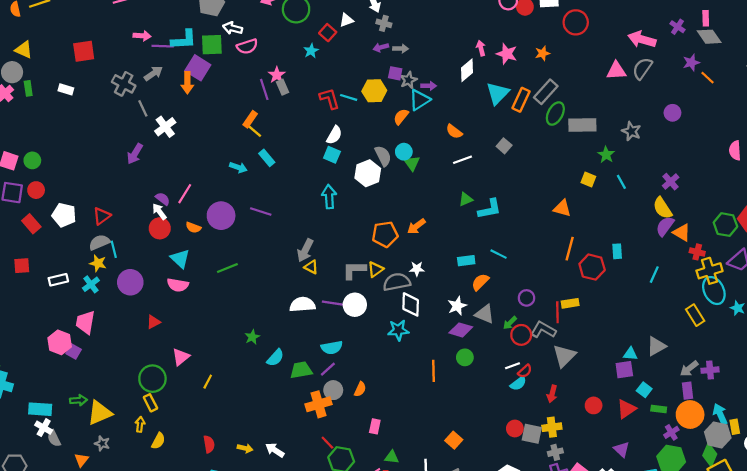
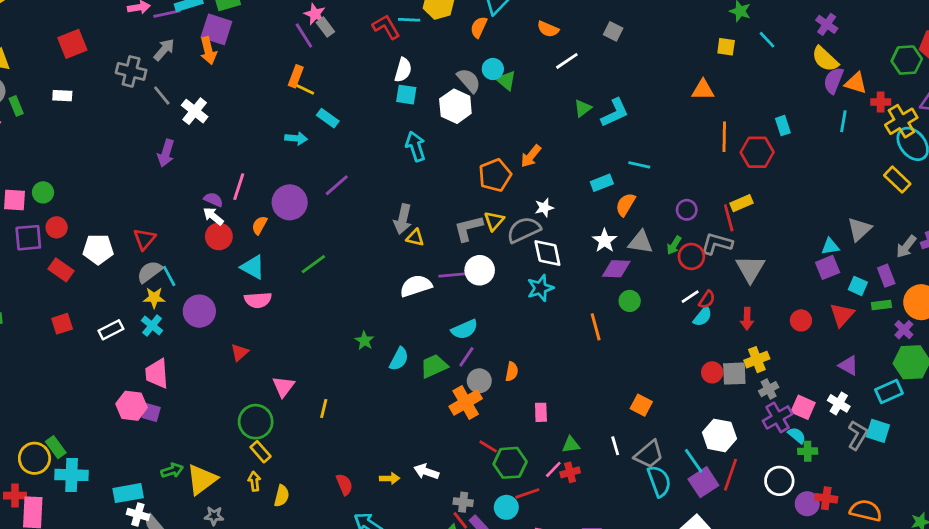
purple line: (261, 211) -> (337, 185), turned -45
orange semicircle: (193, 228) -> (259, 225), turned 112
cyan line: (654, 275) -> (843, 121), moved
purple rectangle: (688, 391) -> (886, 276), moved

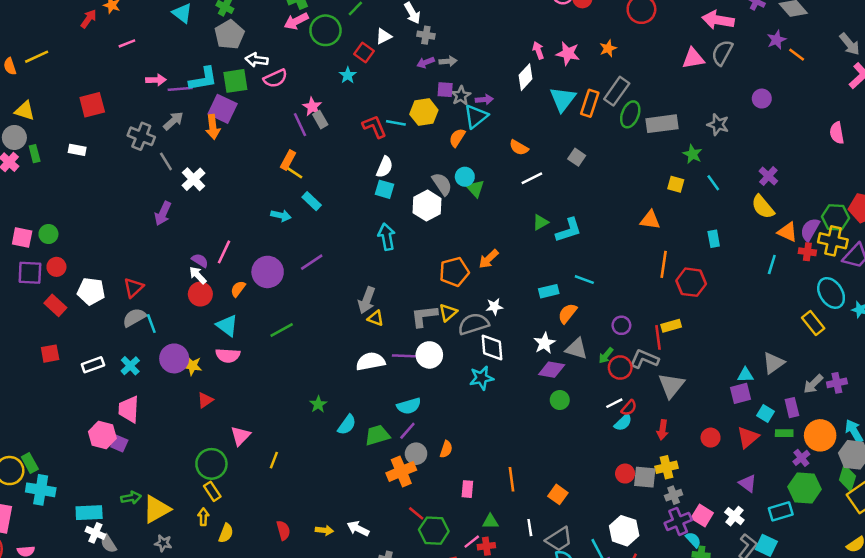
purple semicircle: (834, 80) -> (810, 230), moved
yellow cross: (901, 121) -> (833, 241), moved, turned 36
cyan rectangle: (783, 126) -> (714, 239), moved
yellow star: (154, 298) -> (192, 366), moved
orange line: (596, 327) -> (512, 479), moved

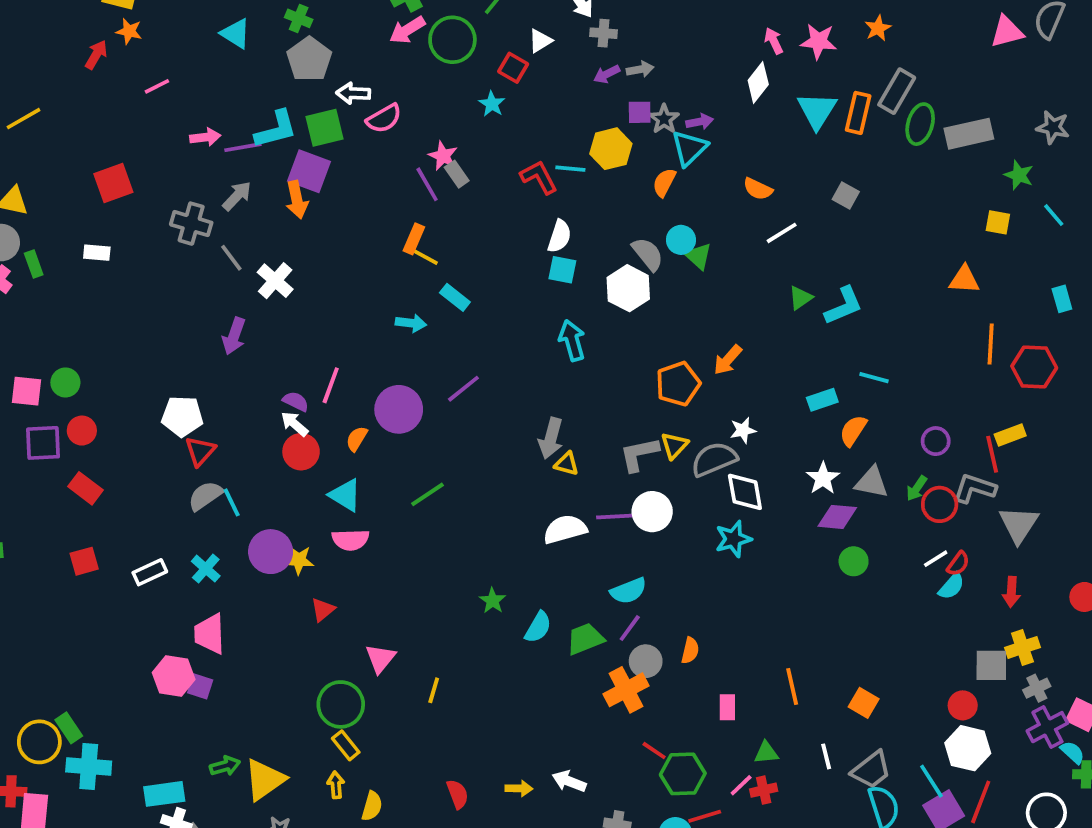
white pentagon: (91, 291) -> (182, 416), moved
red circle: (625, 474) -> (963, 705), moved

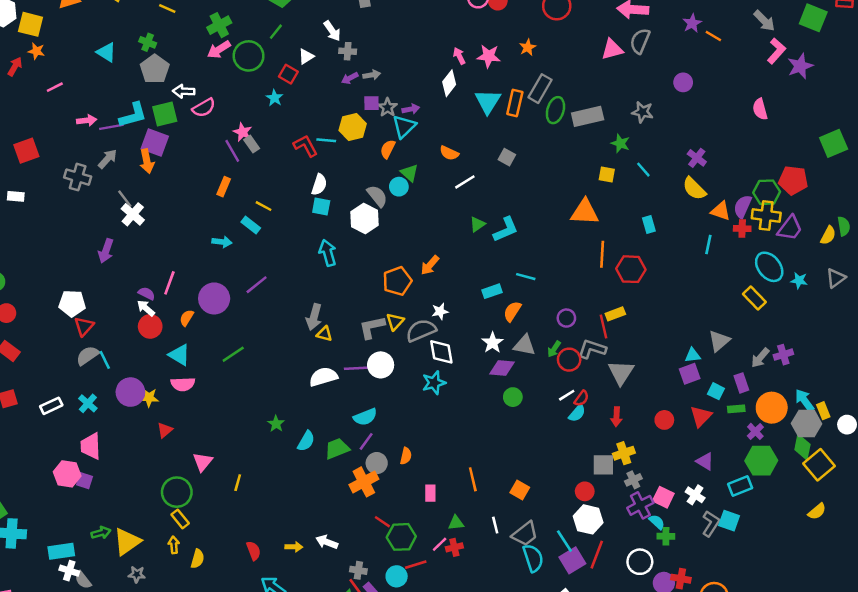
green triangle: (698, 256) -> (409, 173), moved
yellow line: (426, 257) -> (264, 206), moved
gray line: (231, 258) -> (125, 199), moved
orange triangle: (964, 280) -> (585, 212), size x1.4

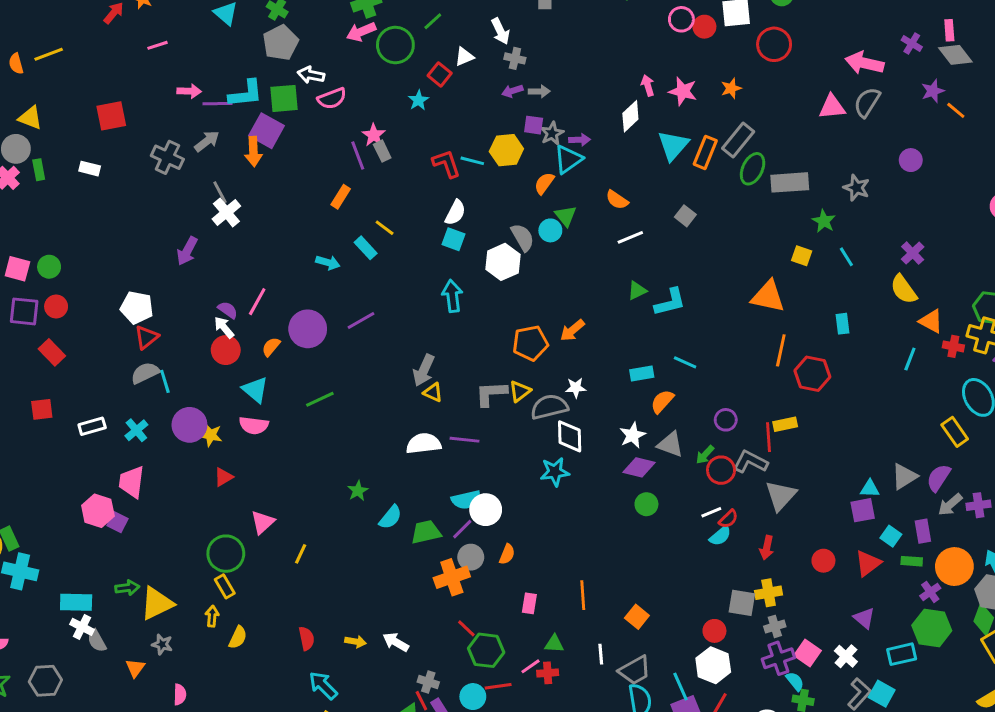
purple semicircle: (743, 207) -> (939, 478), moved
white circle: (381, 365) -> (486, 510), moved

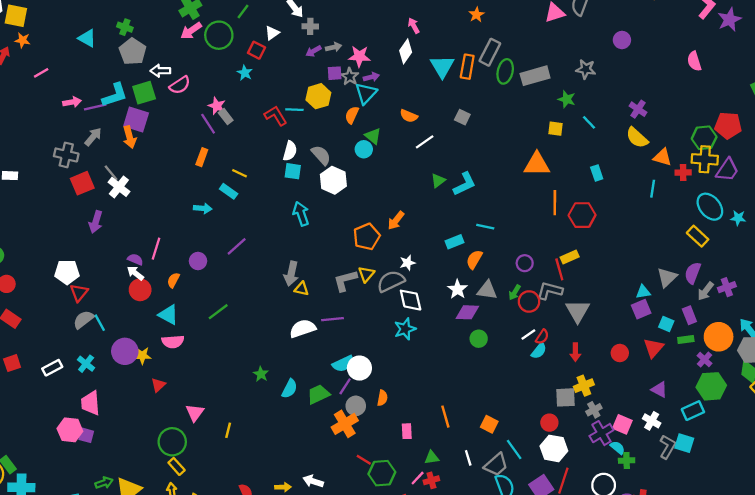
pink star: (683, 91) -> (359, 56), moved
red square: (111, 116) -> (82, 183), moved
gray semicircle: (523, 237) -> (321, 155), moved
purple circle: (308, 329) -> (198, 261), size x0.6
cyan line: (681, 687) -> (514, 449), moved

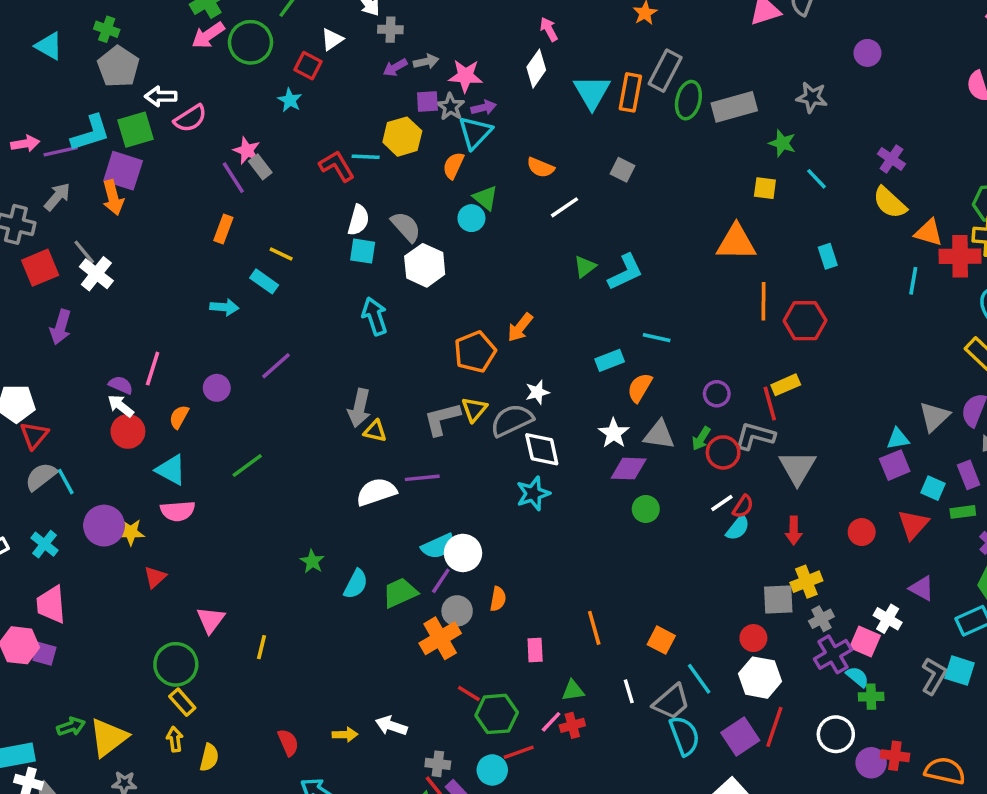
red cross: (683, 172) -> (960, 256), size x1.6
white cross: (652, 421) -> (888, 619), moved

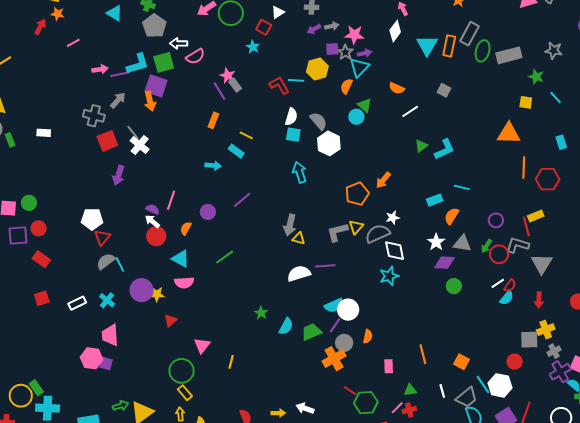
white hexagon: (760, 678) -> (500, 385), moved

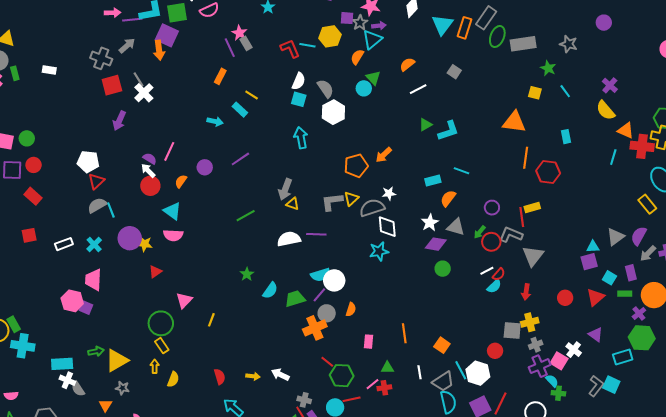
orange semicircle: (397, 88) -> (407, 64), turned 112
green line: (225, 257) -> (246, 216), moved

